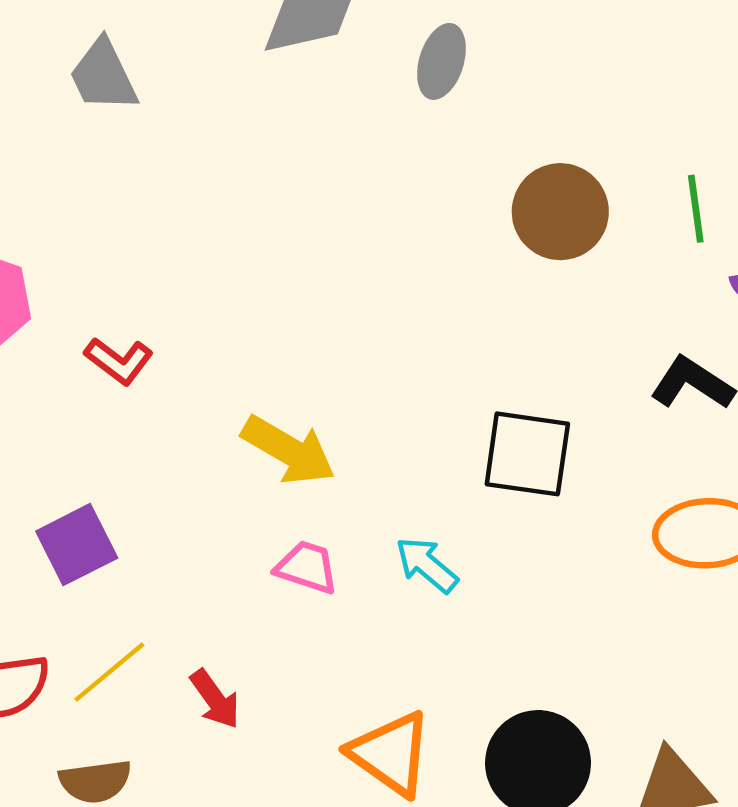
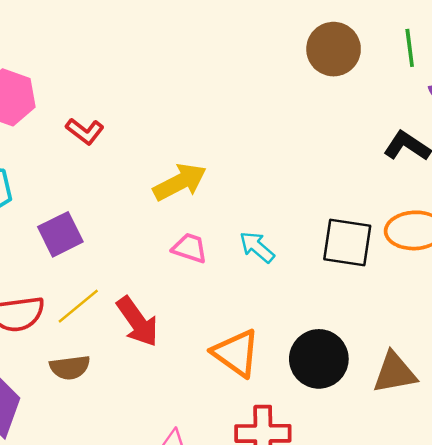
yellow arrow: (289, 450) -> (180, 182), turned -58
black square: (527, 454) -> (347, 243), moved
red arrow: (215, 699) -> (137, 322), size x1.5

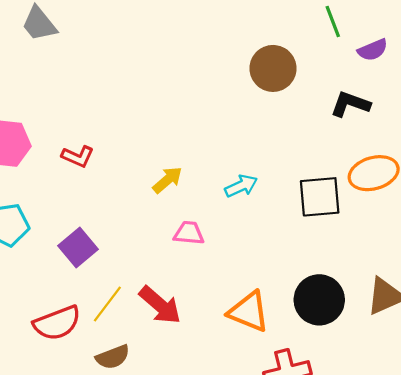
brown circle: (334, 49) -> (273, 68), moved
yellow arrow: (180, 182) -> (167, 180), size x0.7
cyan arrow: (257, 247) -> (241, 186), moved, turned 128

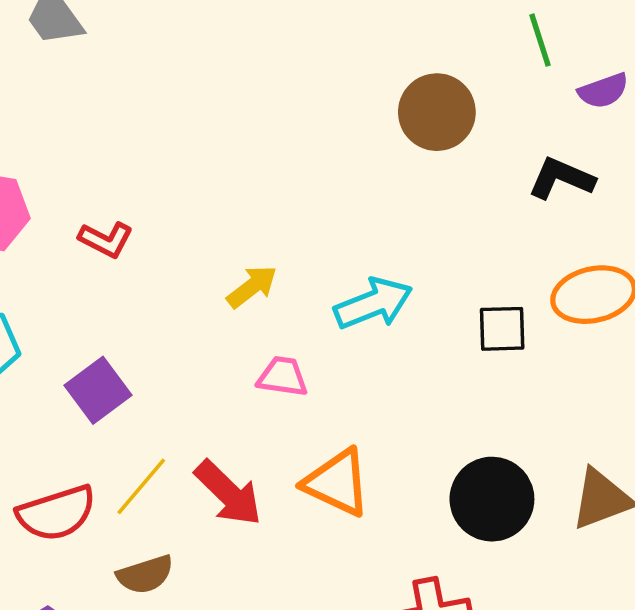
cyan arrow: (241, 186) -> (373, 304), size x1.4
black square: (320, 197) -> (502, 329), size x0.7
orange triangle: (249, 312) -> (337, 483), moved

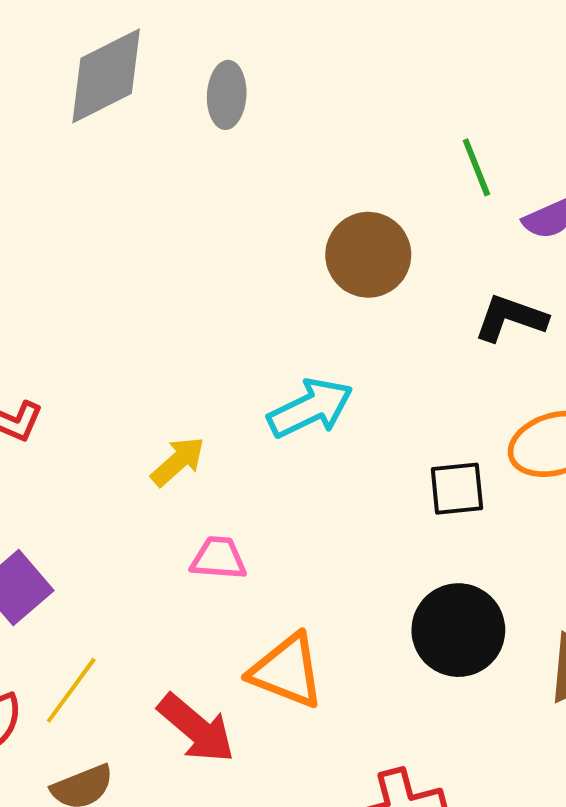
cyan arrow: (373, 304) -> (310, 408), moved
red arrow: (228, 493) -> (196, 728), moved
black circle: (492, 499) -> (458, 630), moved

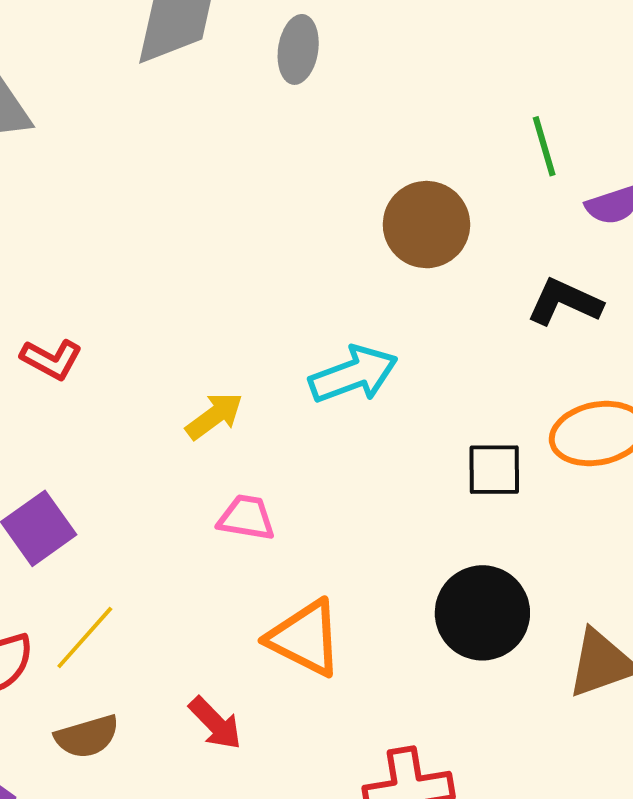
red arrow: (196, 728) -> (215, 723), moved, size x0.7

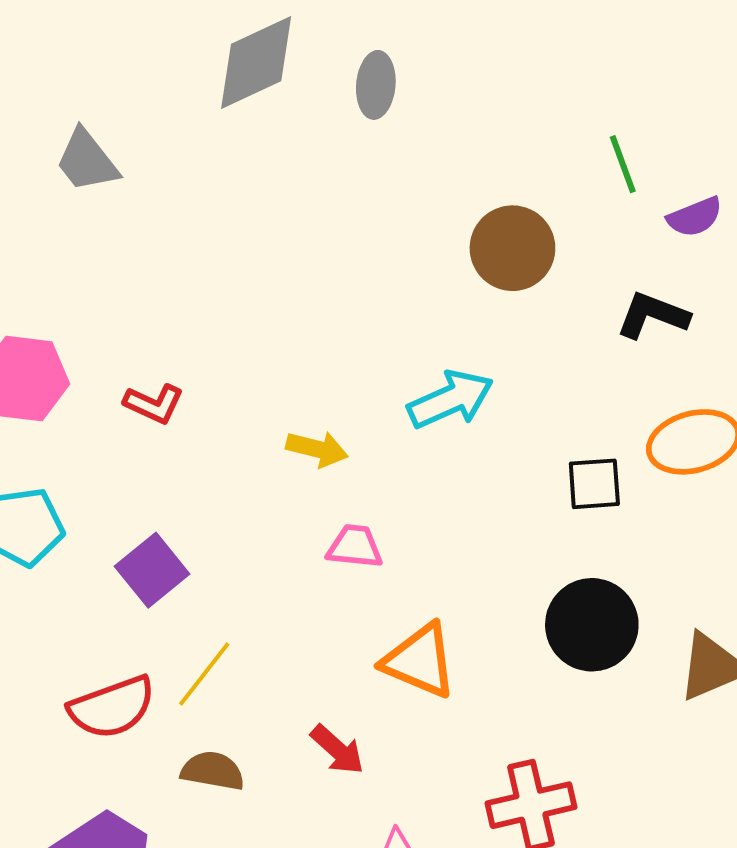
yellow arrow: (214, 416) -> (317, 449), turned 54
brown semicircle: (87, 737) -> (213, 771), turned -150

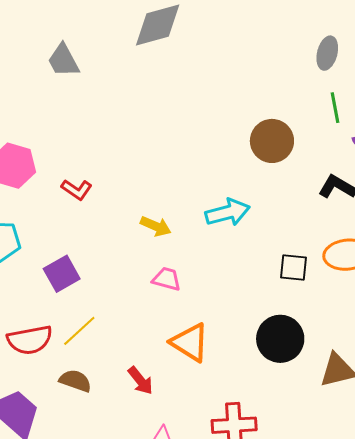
gray ellipse: (376, 85) -> (327, 53), moved

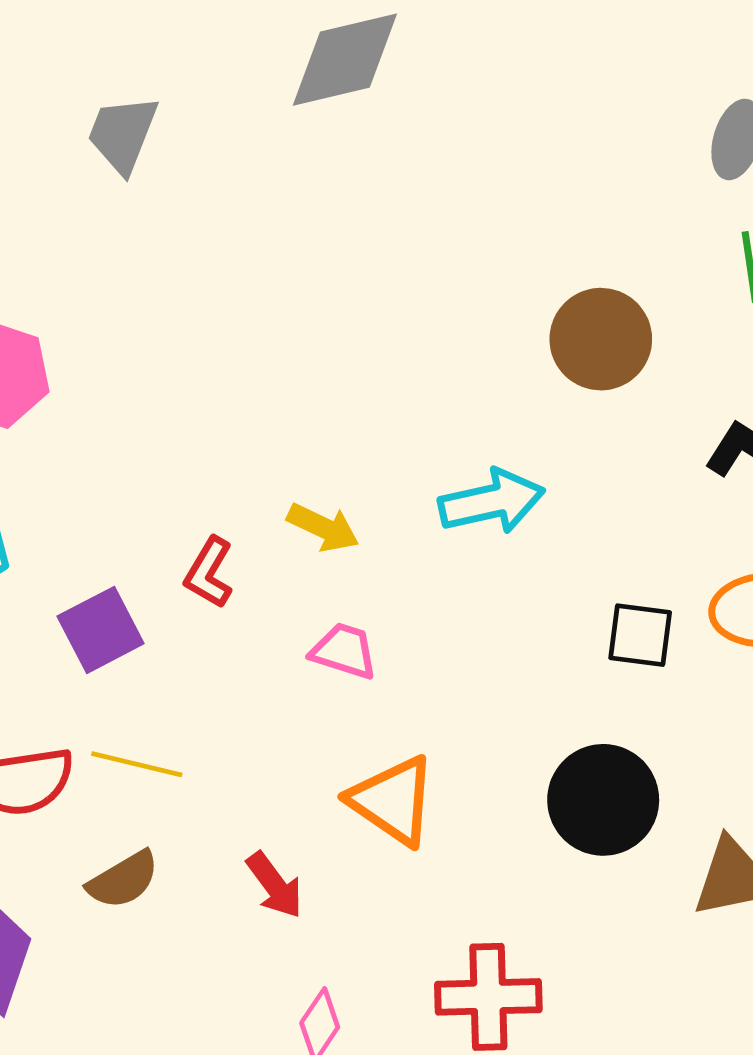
gray trapezoid: (63, 60) -> (123, 134), turned 48
red L-shape: (77, 189) -> (209, 573), moved, turned 84
yellow line: (79, 331) -> (137, 764), turned 54
brown semicircle: (75, 381) -> (123, 880), turned 128

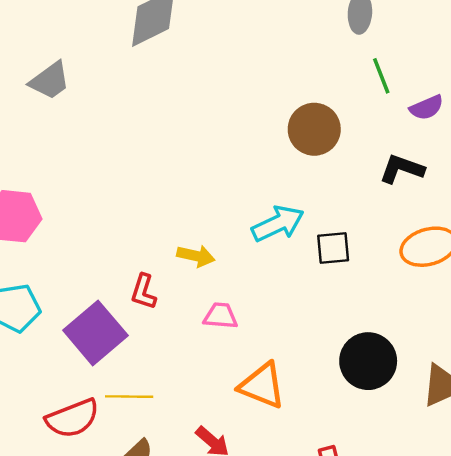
gray trapezoid: (123, 134) -> (50, 81), turned -135
purple square: (101, 630) -> (95, 333), size x1.4
black square: (640, 635) -> (333, 248), moved

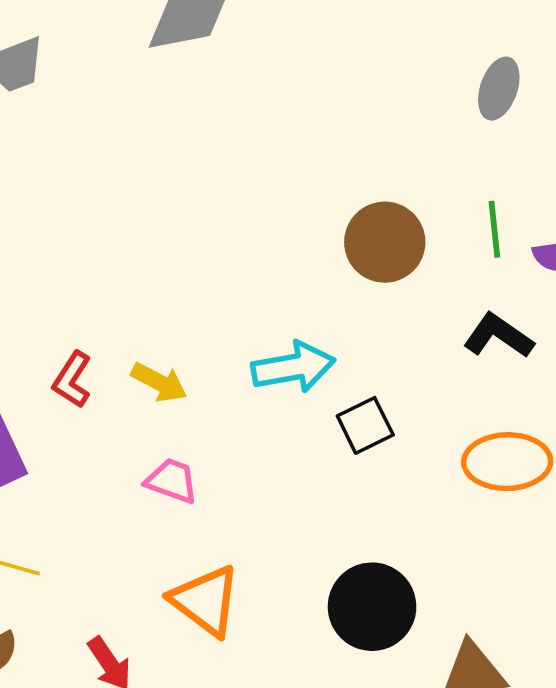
green line: (381, 76) -> (494, 229), moved
black square: (333, 248) -> (365, 425), turned -36
red L-shape: (144, 292) -> (72, 380), moved

